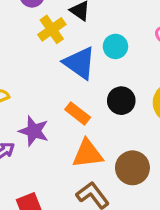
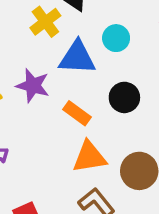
blue triangle: (80, 63) -> (77, 58), turned -30
purple star: (34, 131) -> (33, 86), moved

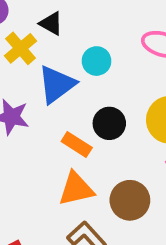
blue triangle: (77, 58) -> (57, 84), turned -36
orange rectangle: (77, 113) -> (77, 145), moved

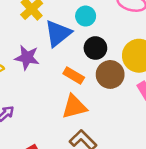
black circle: (109, 123) -> (95, 48), moved
brown circle: (130, 200) -> (110, 74), moved

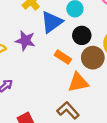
orange triangle: (74, 107) -> (78, 82), moved

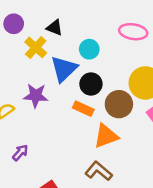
black circle: (82, 35) -> (91, 84), moved

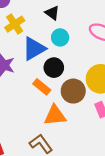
black triangle: (55, 28) -> (52, 13), moved

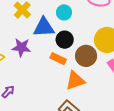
blue triangle: (34, 49) -> (44, 27), turned 40

